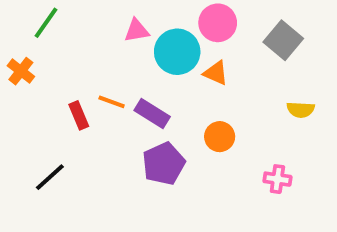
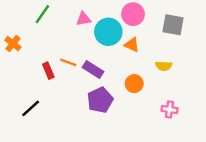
green line: (46, 23) -> (42, 14), moved
gray square: (283, 40) -> (173, 25), turned -30
yellow semicircle: (301, 110) -> (164, 66), moved

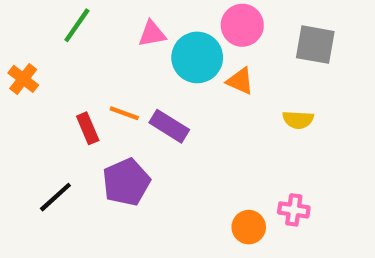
orange circle: (134, 84) -> (249, 227), moved
purple pentagon: (100, 100) -> (126, 182), moved
pink cross: (170, 109) -> (294, 210), moved

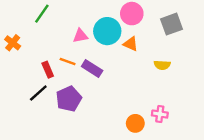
pink triangle: (152, 34) -> (80, 36), moved
gray square: (315, 45) -> (172, 24), turned -30
black line: (55, 197) -> (38, 93), moved

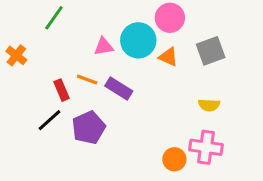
gray square: (172, 24) -> (211, 51), moved
yellow semicircle: (162, 65) -> (209, 105), moved
pink cross: (160, 114) -> (206, 147), size x1.5

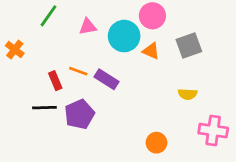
pink triangle: (104, 46) -> (88, 27), moved
black line: (49, 120) -> (44, 108), turned 40
pink cross: (206, 147) -> (213, 131), moved

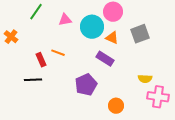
purple rectangle: (107, 79) -> (105, 59), moved
yellow semicircle: (188, 94) -> (145, 79), moved
purple pentagon: (80, 114) -> (86, 85), moved

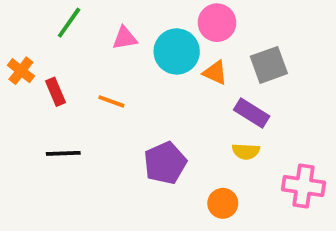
purple rectangle: (105, 59) -> (252, 113), moved
red rectangle: (41, 60) -> (56, 92), moved
yellow semicircle: (145, 79) -> (246, 151), moved

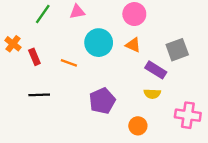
pink triangle: (125, 38) -> (77, 12), moved
cyan circle: (177, 51) -> (99, 43), moved
gray square: (269, 65) -> (177, 50), moved

